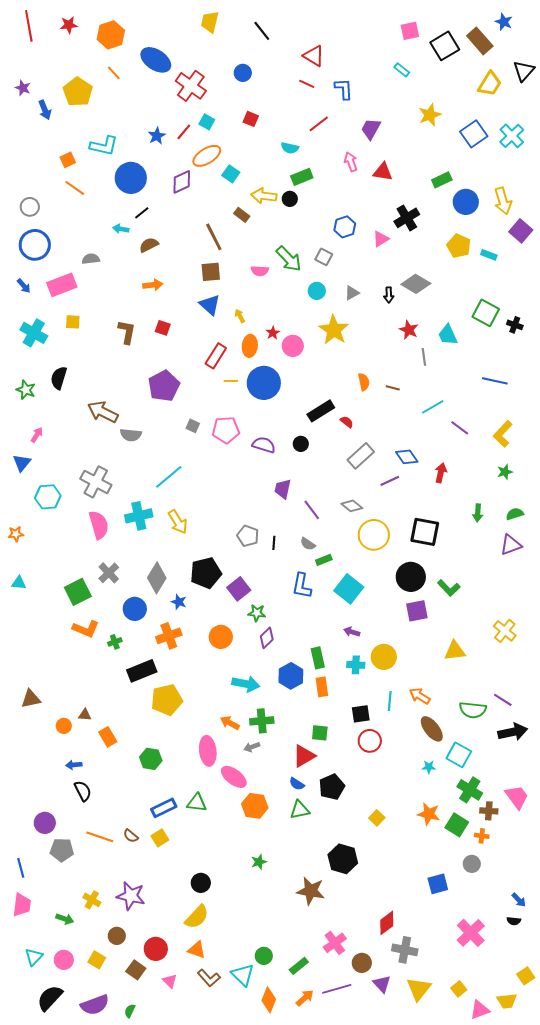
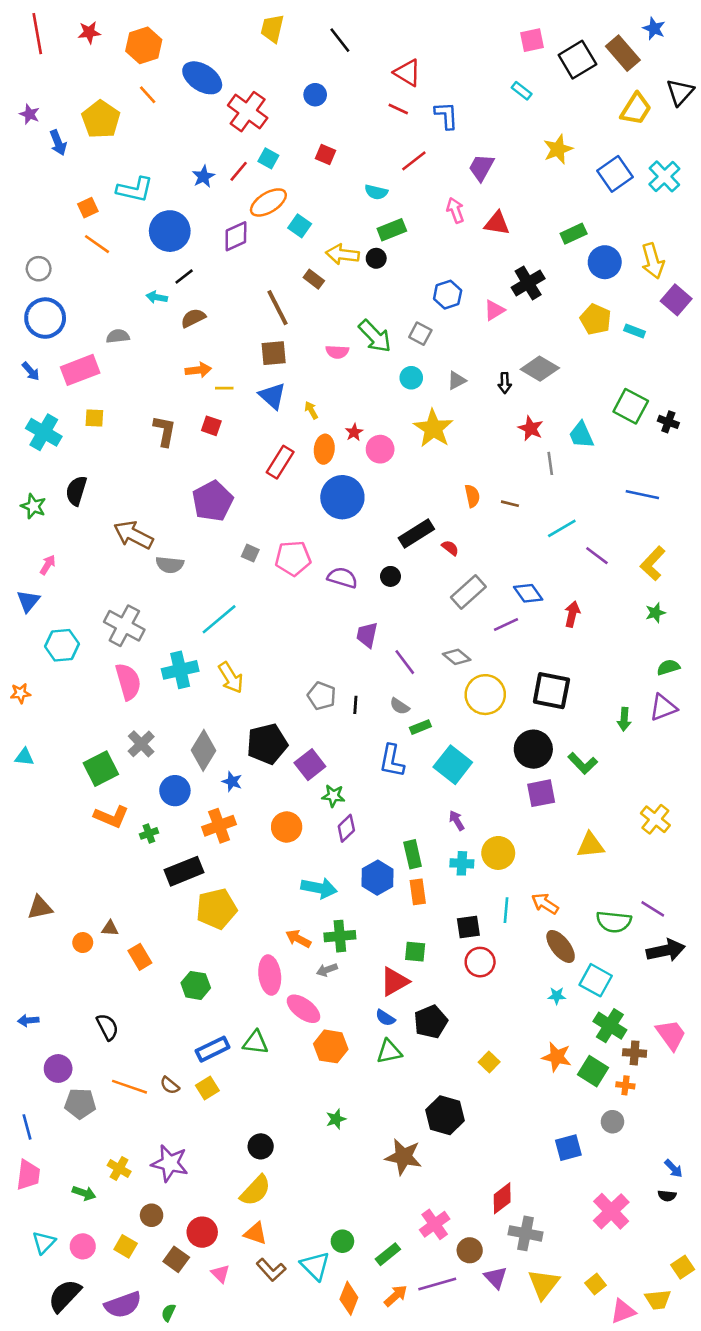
yellow line: (231, 381) -> (224, 388), moved
green arrow: (478, 513) -> (624, 719), moved
purple arrow: (352, 632) -> (457, 821), turned 42
blue arrow: (74, 765) -> (28, 1020), moved

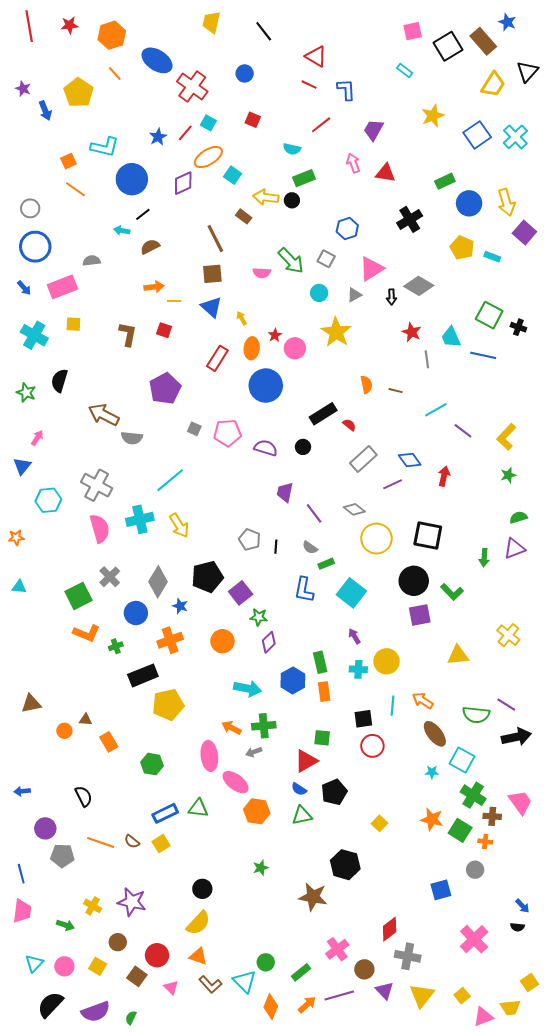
pink triangle: (494, 310) -> (371, 269), moved, size x1.5
blue line: (642, 495) -> (483, 355), moved

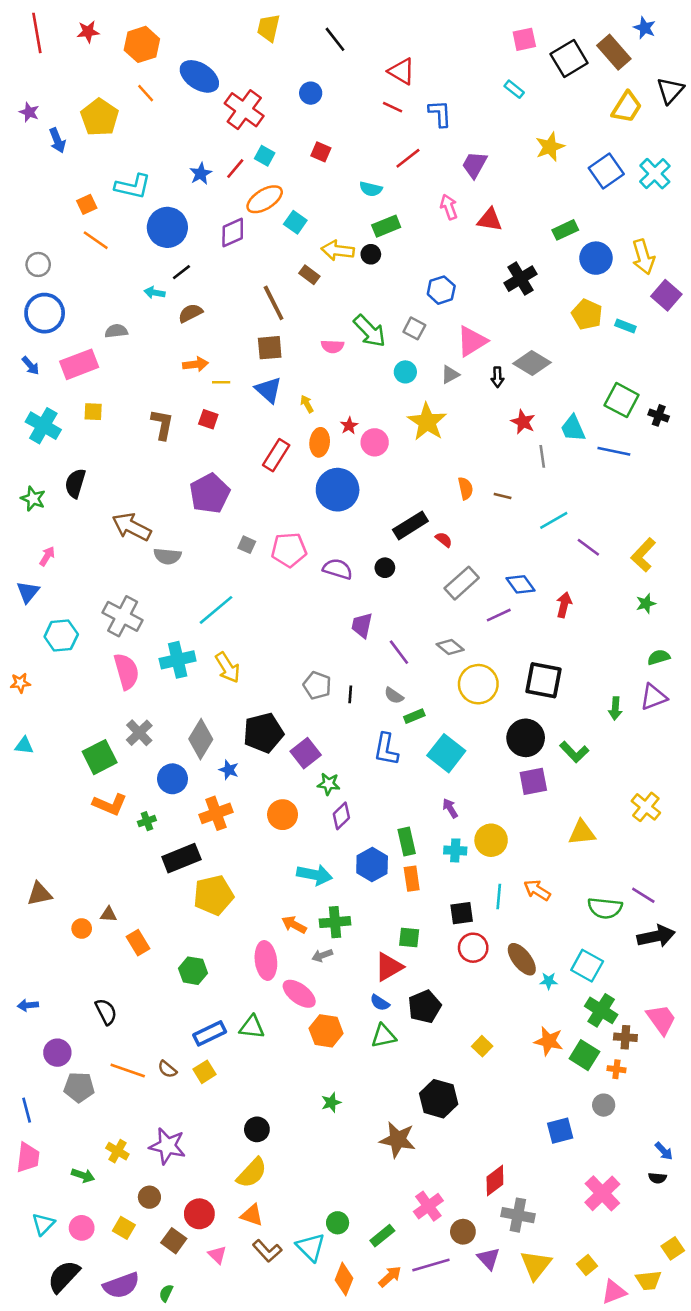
brown ellipse: (435, 734) -> (522, 959), moved

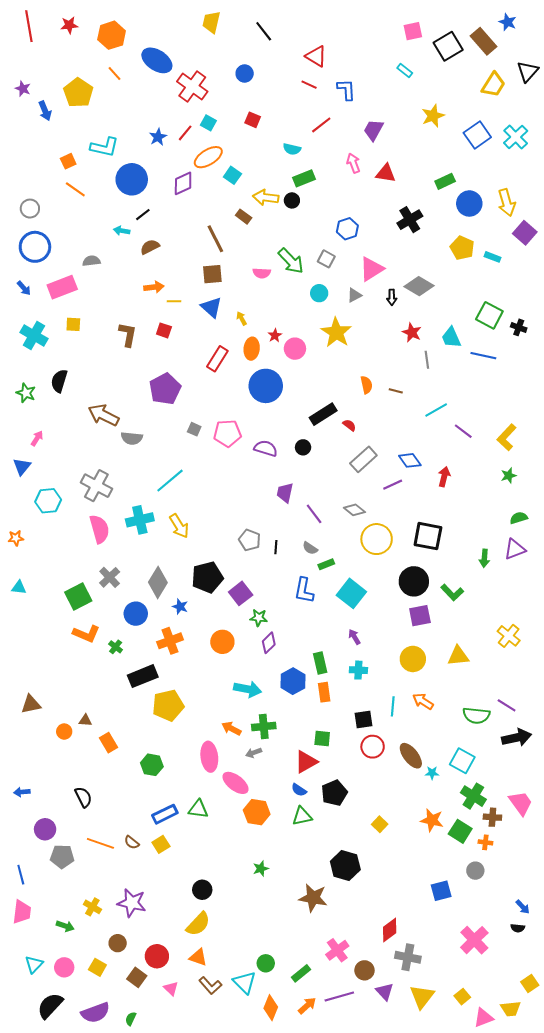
green cross: (147, 821) -> (116, 647), turned -32
yellow circle: (491, 840) -> (413, 659), moved

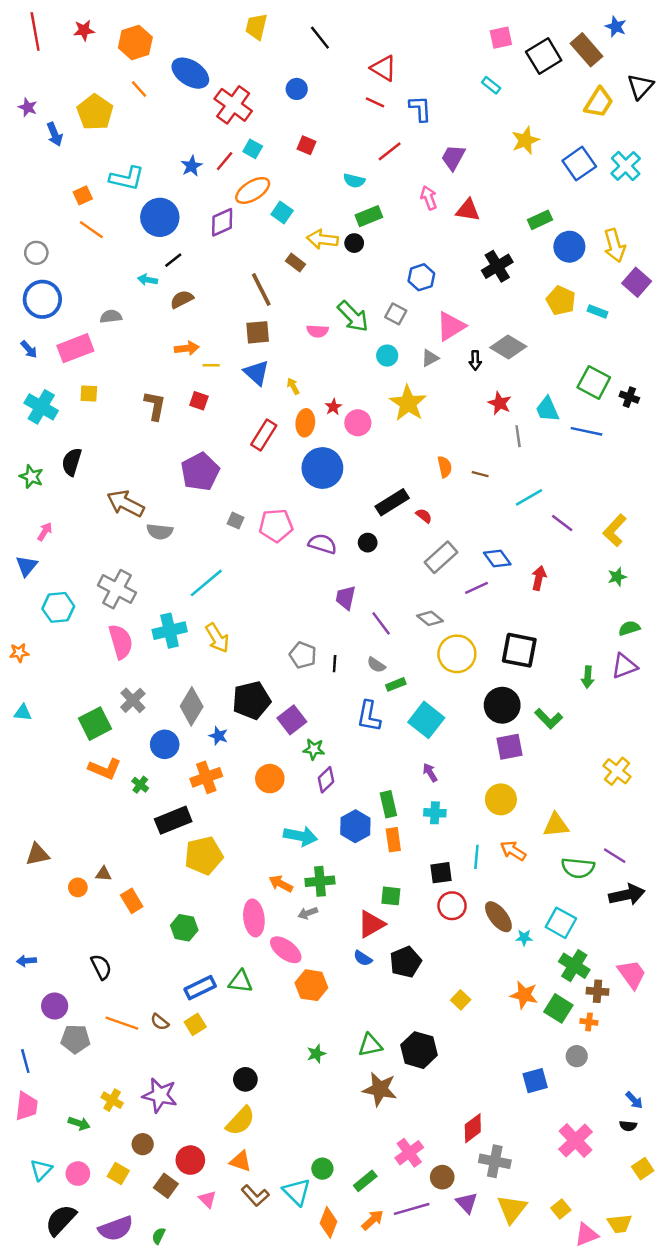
yellow triangle: (458, 656) -> (556, 825), moved
green triangle: (302, 816) -> (370, 1045), moved
yellow square: (530, 983) -> (643, 1169), moved

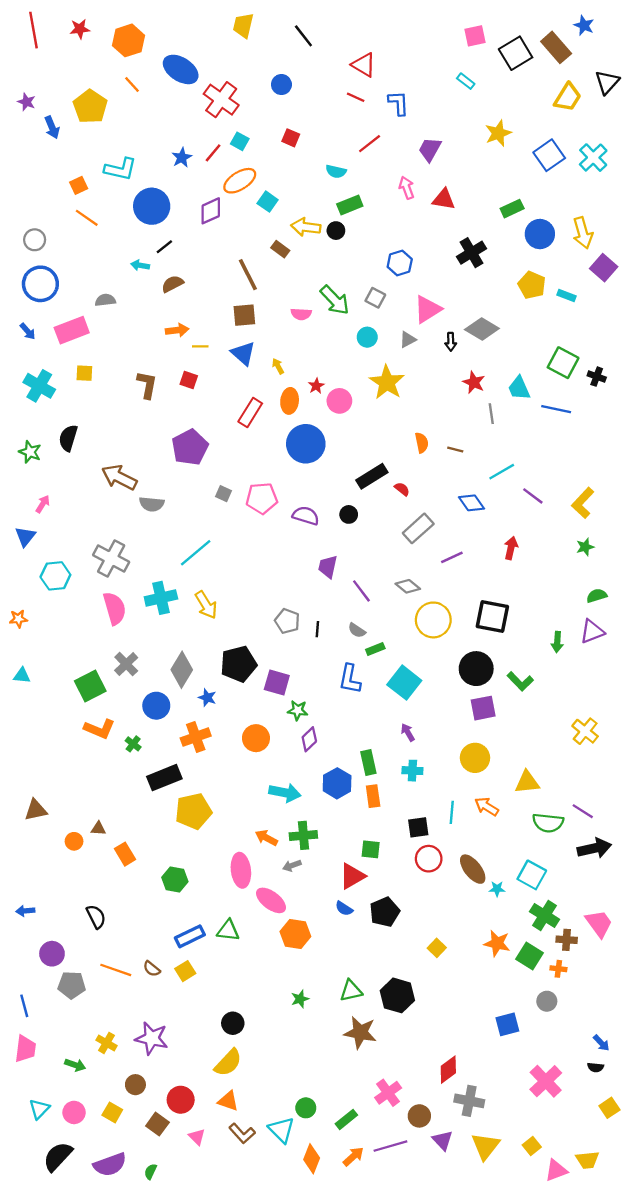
blue diamond: (497, 558) -> (472, 503), moved
purple square: (292, 720) -> (277, 683), turned -36

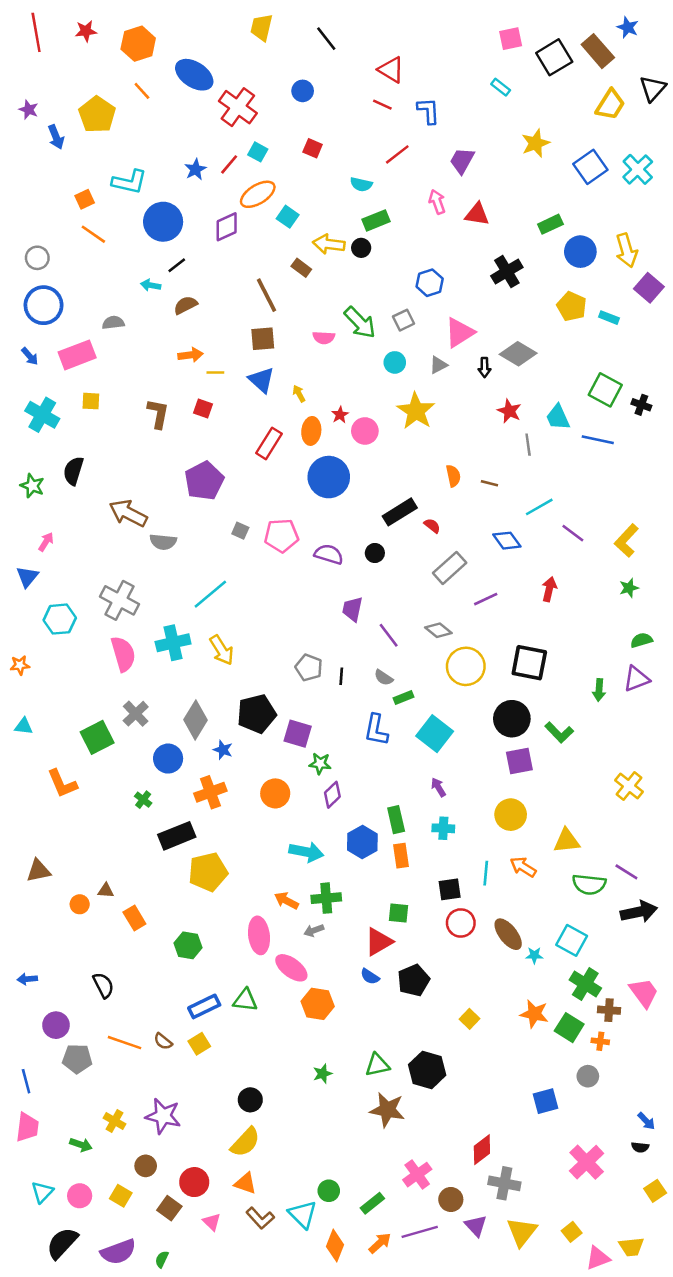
gray square: (375, 298) -> (403, 320), turned 36
orange L-shape: (100, 729) -> (62, 783), moved, turned 44

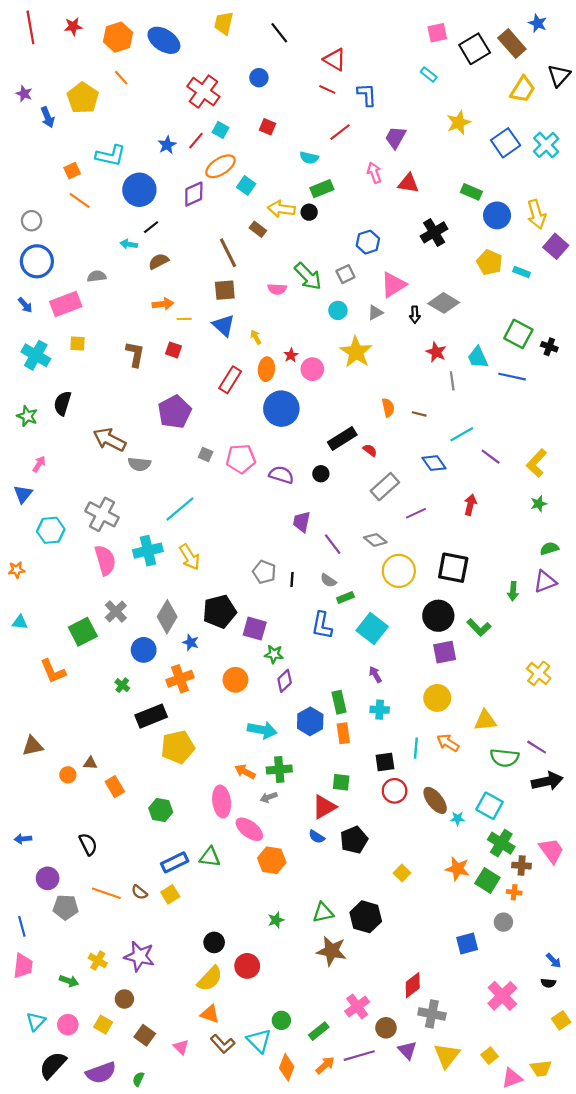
blue ellipse: (194, 75) -> (164, 40), moved
green rectangle: (550, 224) -> (471, 192), turned 48
red circle: (194, 1182) -> (247, 966), moved

